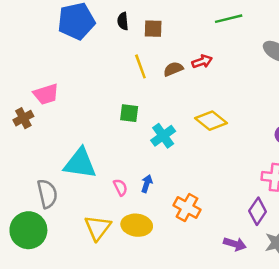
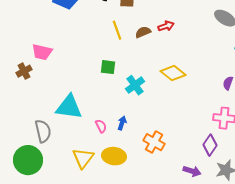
pink trapezoid: (46, 94) -> (42, 52), turned 30

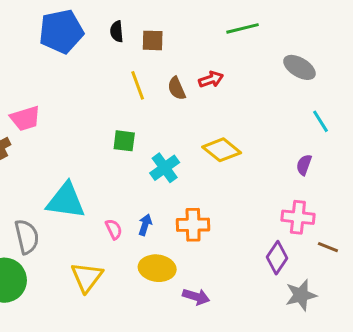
brown semicircle: (143, 32) -> (177, 88), turned -91
pink trapezoid: (42, 52) -> (25, 118), turned -30
orange cross: (154, 142) -> (193, 225), moved, turned -30
yellow ellipse: (114, 156) -> (157, 268), moved
purple arrow: (192, 171) -> (196, 297), moved

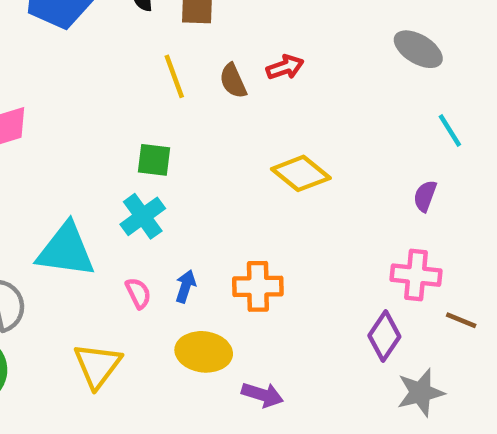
cyan cross: (165, 168) -> (143, 216), moved

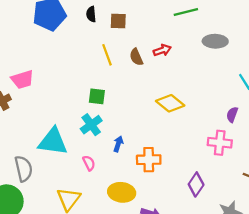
gray ellipse: (418, 49) -> (215, 41), moved, turned -30
pink cross: (416, 275) -> (220, 143), moved
blue arrow: (186, 286) -> (118, 144), moved
purple diamond: (384, 336) -> (196, 184), moved

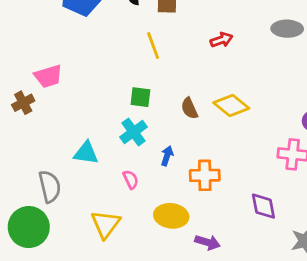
brown semicircle: (136, 57) -> (189, 108), moved
cyan triangle: (53, 142) -> (86, 153), size x0.7
purple diamond: (196, 184) -> (263, 206), turned -45

